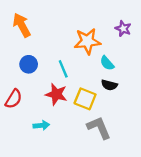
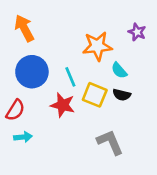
blue circle: (29, 64) -> (32, 72), size x1.6
yellow square: (85, 99) -> (95, 95), moved
cyan arrow: (41, 125) -> (23, 137), moved

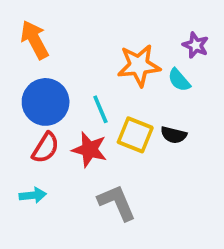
cyan semicircle: (119, 70) -> (179, 80), moved
red semicircle: (15, 110) -> (46, 148), moved
gray L-shape: (110, 142) -> (117, 203), moved

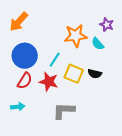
orange arrow: (35, 40) -> (19, 22), turned -110
cyan line: (100, 109) -> (55, 60), turned 56
gray L-shape: (117, 203) -> (64, 111), turned -65

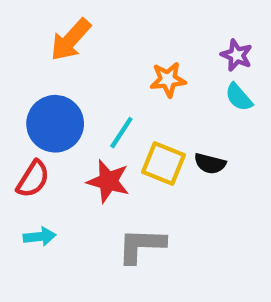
orange arrow: (19, 22) -> (71, 40), moved
orange star: (76, 36) -> (168, 79), size x0.7
cyan semicircle: (98, 44) -> (239, 97), moved
red semicircle: (25, 81) -> (33, 179), moved

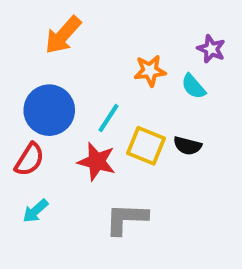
cyan semicircle: (239, 97) -> (193, 86), moved
cyan arrow: (40, 237) -> (35, 211), turned 144

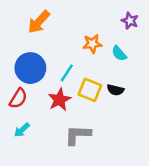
purple star: (211, 49) -> (130, 21), moved
red star: (97, 162) -> (60, 100), turned 30

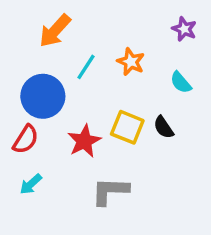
orange star: (92, 44) -> (131, 62), turned 30
cyan semicircle: (119, 53) -> (181, 82), moved
cyan line: (67, 73) -> (86, 67), moved
black semicircle: (115, 90) -> (164, 127), turned 42

